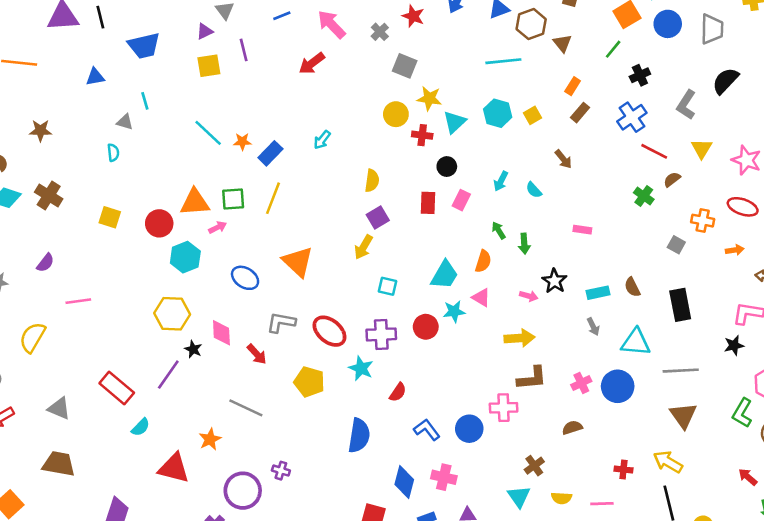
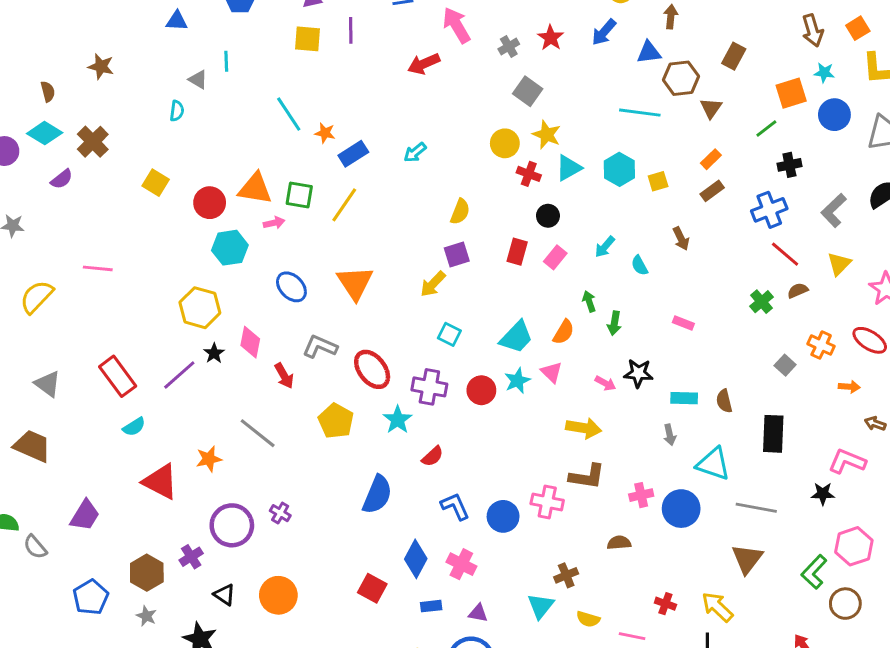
purple semicircle: (45, 263) -> (62, 179), moved
black star: (554, 281) -> (638, 373), turned 30
cyan star: (454, 311) -> (517, 381), turned -30

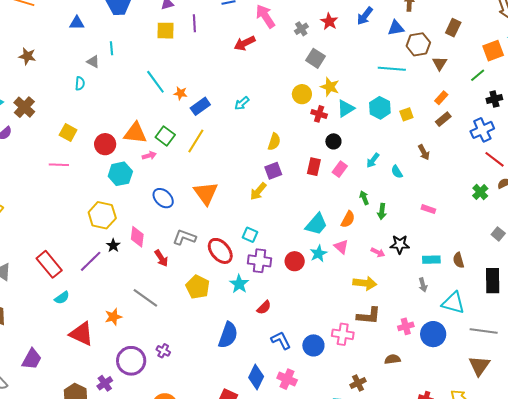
green square: (299, 195) -> (165, 136), turned 30
pink line: (98, 268) -> (59, 165), moved
cyan square: (449, 334) -> (250, 235), moved

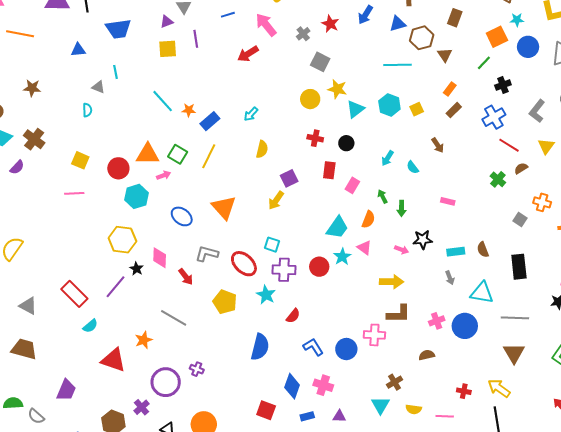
red cross: (319, 114) -> (315, 138), moved
yellow semicircle: (274, 142) -> (262, 149), moved
pink rectangle: (340, 169) -> (352, 185), moved

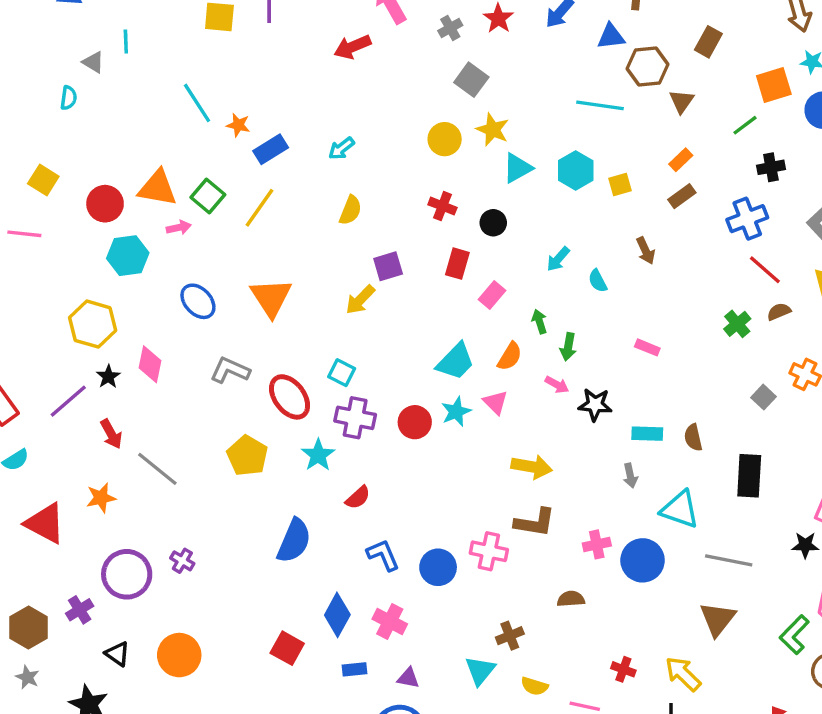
pink arrow: (402, 250) -> (557, 385), moved
red arrow: (186, 277) -> (111, 434), moved

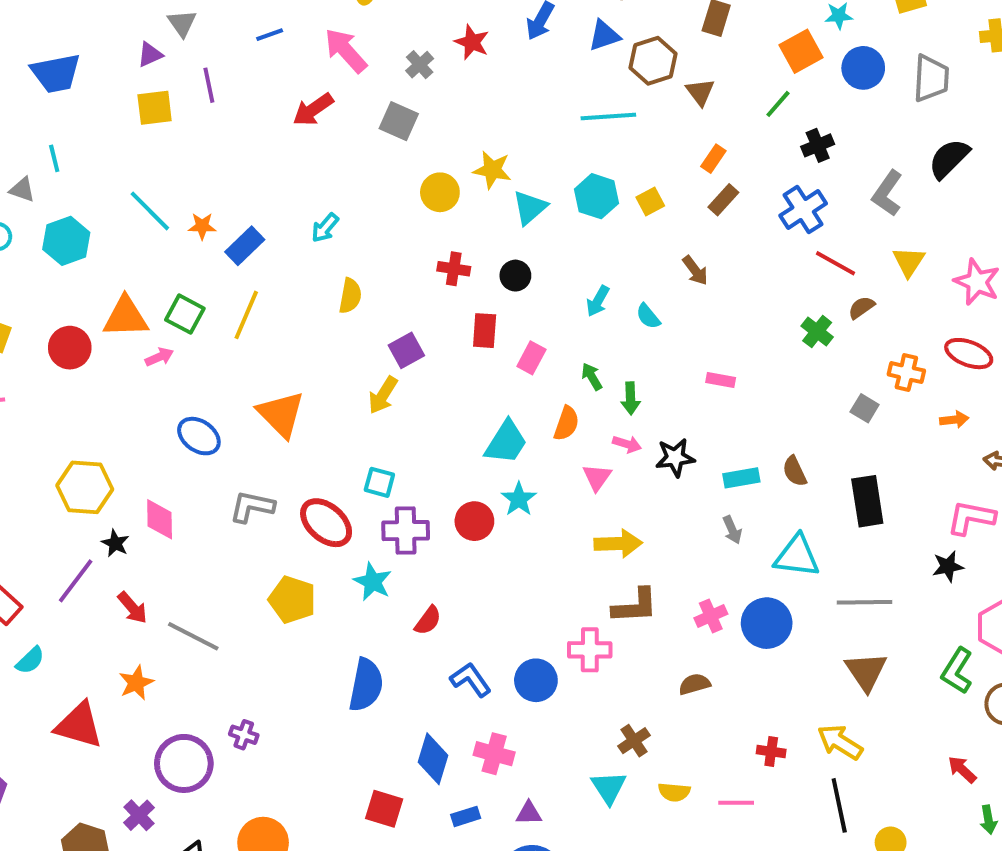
gray square: (471, 80) -> (399, 121), moved
cyan hexagon: (128, 256) -> (66, 241), moved
pink triangle: (495, 402) -> (597, 477), moved, turned 32

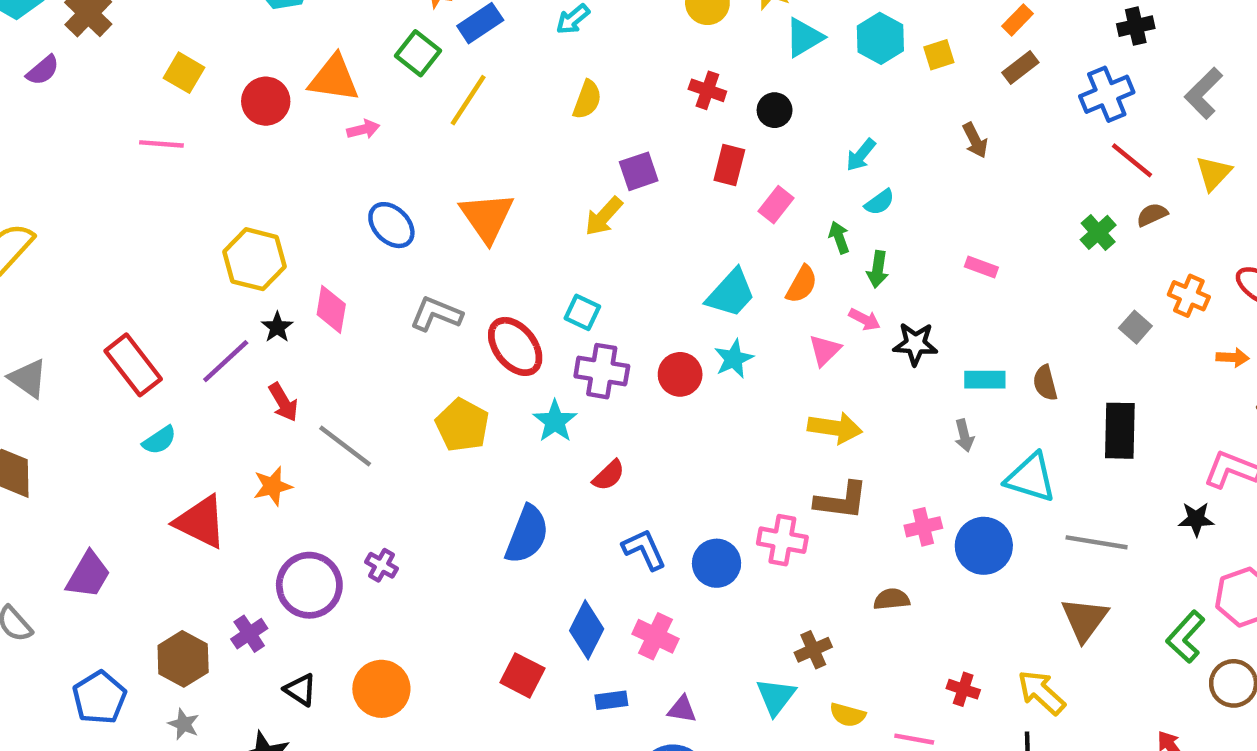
green square: (185, 314) -> (418, 53), moved
cyan semicircle: (648, 316) -> (880, 202), moved, turned -96

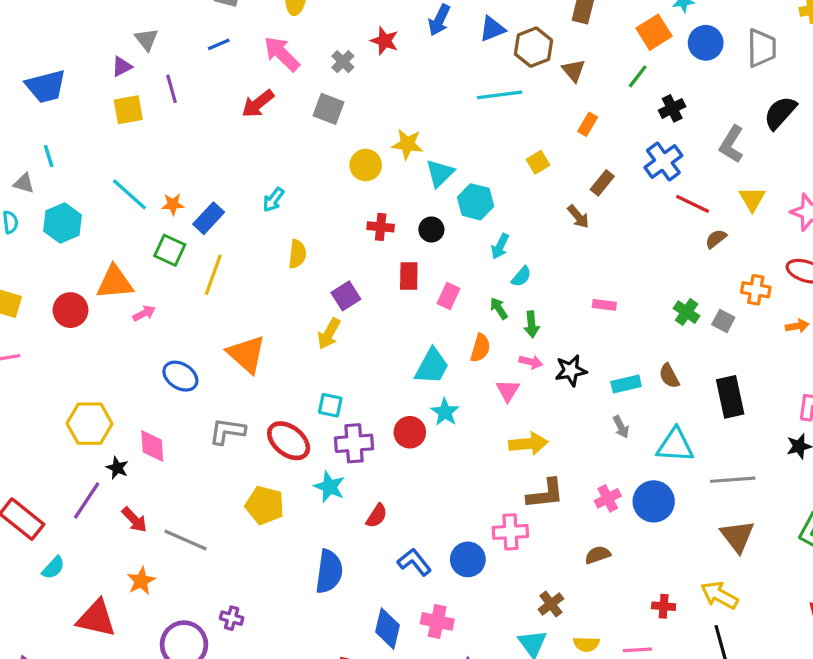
cyan hexagon: (880, 38) -> (476, 202), moved
brown rectangle: (1020, 67) -> (602, 183), moved
green cross: (1098, 232) -> (687, 312), moved

